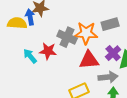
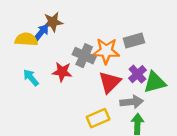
blue arrow: (30, 17) -> (41, 32), turned 49
cyan arrow: (30, 56) -> (31, 78), moved
red triangle: (89, 60) -> (110, 82), turned -40

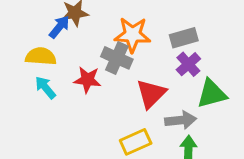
yellow semicircle: (26, 39) -> (41, 56), moved
orange star: (106, 51) -> (132, 35), moved
purple cross: (137, 74) -> (188, 64), moved

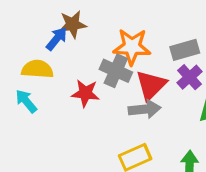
cyan arrow: (45, 87) -> (26, 101), moved
red triangle: (151, 94) -> (151, 85), moved
gray arrow: (181, 120) -> (145, 109), moved

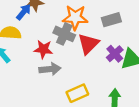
purple cross: (190, 77) -> (115, 54), moved
gray arrow: (145, 109) -> (50, 69), moved

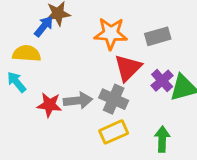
gray cross: (64, 34) -> (114, 99), moved
red star: (43, 49) -> (49, 105), moved

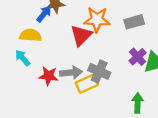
red triangle: (128, 68) -> (81, 35), moved
yellow rectangle: (114, 132) -> (87, 84), moved

